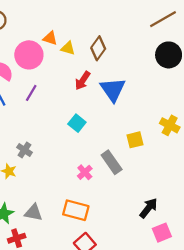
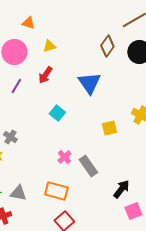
orange triangle: (50, 38) -> (28, 23), moved
yellow triangle: (68, 48) -> (49, 46), turned -32
brown diamond: (98, 48) -> (107, 46), moved
red arrow: (83, 81) -> (45, 75), moved
gray rectangle: (112, 162) -> (88, 166), moved

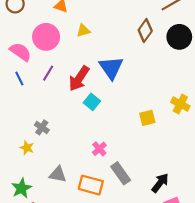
red arrow: (45, 75) -> (79, 78), moved, size x1.4
blue triangle: (89, 83) -> (111, 68), moved
gray rectangle: (88, 166) -> (121, 173), moved
gray triangle: (18, 193) -> (58, 174), moved

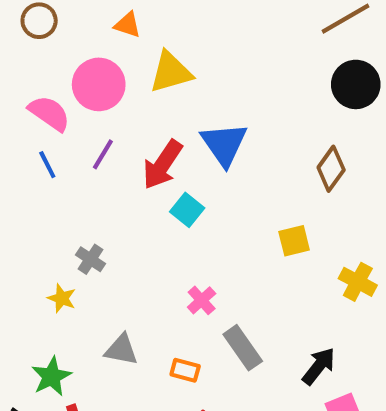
yellow triangle: (83, 30) -> (171, 72), size x1.6
brown diamond: (145, 30) -> (331, 169), moved
yellow cross: (180, 104) -> (358, 282), moved
orange rectangle: (91, 185) -> (185, 370), size x0.6

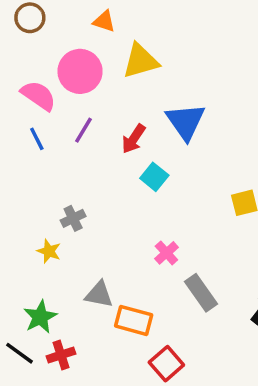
red arrow: (162, 165) -> (134, 139), size x0.7
gray cross: (90, 259) -> (73, 218), turned 30
orange rectangle: (185, 370) -> (134, 320), moved, size x1.5

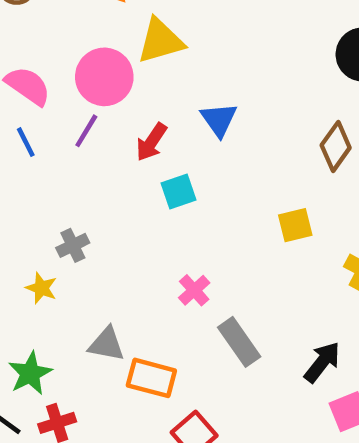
pink circle: (80, 71) -> (104, 77), moved
blue triangle: (185, 122) -> (219, 120), size x0.7
cyan square: (154, 177) -> (178, 191), turned 32

